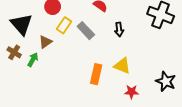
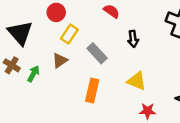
gray rectangle: (86, 31) -> (97, 53), moved
brown triangle: (45, 42) -> (60, 60), moved
orange rectangle: (96, 74) -> (92, 91), moved

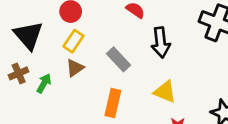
yellow rectangle: (69, 34) -> (73, 41), moved
black arrow: (133, 39) -> (161, 42), size x1.5
brown cross: (12, 65) -> (19, 73), turned 35

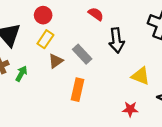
brown triangle: (75, 68) -> (56, 61), moved
yellow triangle: (165, 92) -> (141, 76), moved

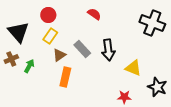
black arrow: (117, 40) -> (108, 50), moved
orange rectangle: (78, 90) -> (65, 77), moved

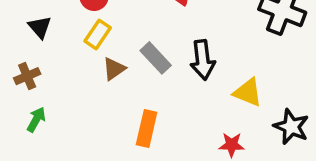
black triangle: (18, 32) -> (40, 27), size x0.6
green arrow: (29, 66) -> (36, 119), moved
orange rectangle: (65, 77) -> (147, 128), moved

